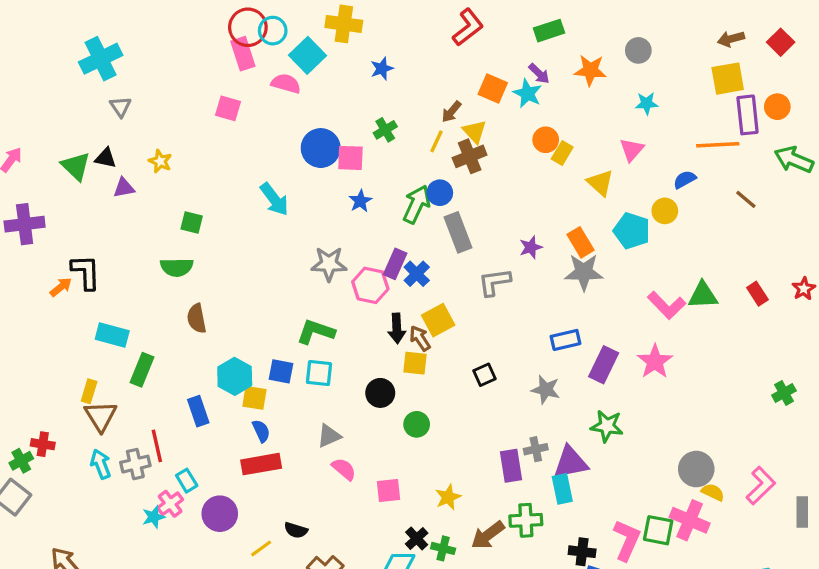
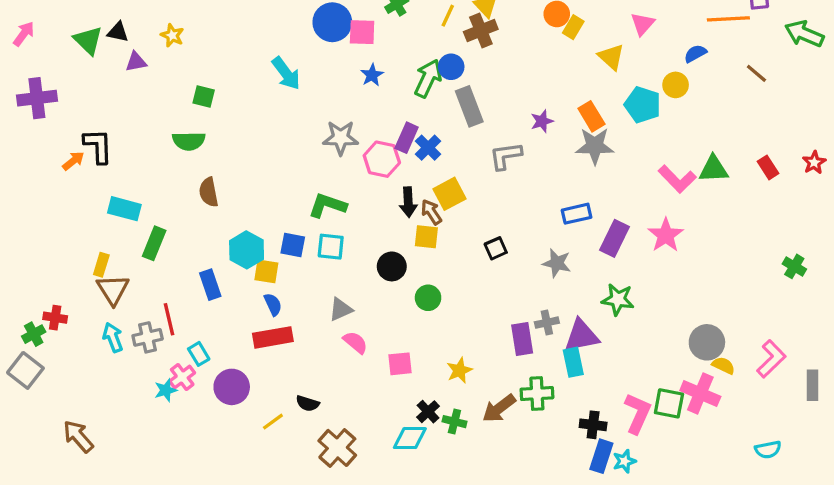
green cross: (784, 393) -> (794, 266), turned -30

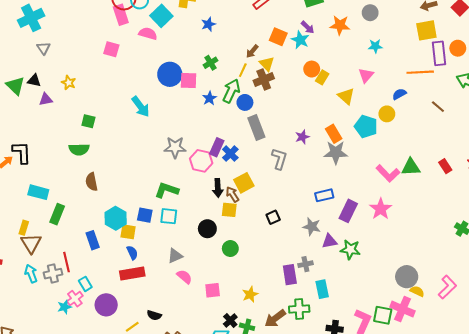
blue star: (372, 75) -> (209, 98), moved
green arrow: (428, 78) -> (231, 91), moved
gray L-shape: (506, 156) -> (279, 159), turned 115
purple triangle: (581, 336) -> (329, 241), moved, size x0.7

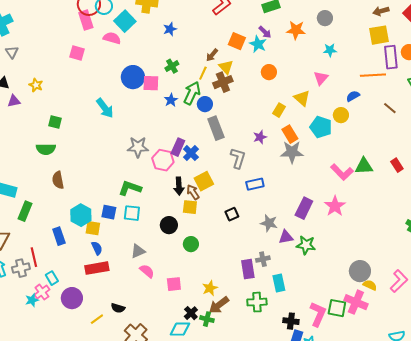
yellow rectangle: (322, 77) -> (279, 110), moved
blue rectangle: (324, 195) -> (255, 184), moved
brown arrow: (275, 318) -> (219, 305), moved

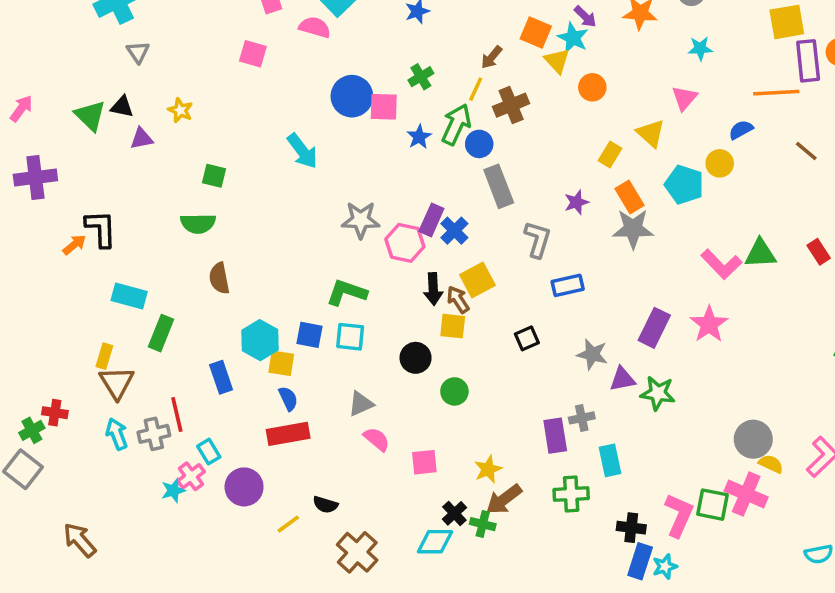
yellow triangle: (226, 67) -> (557, 61), moved

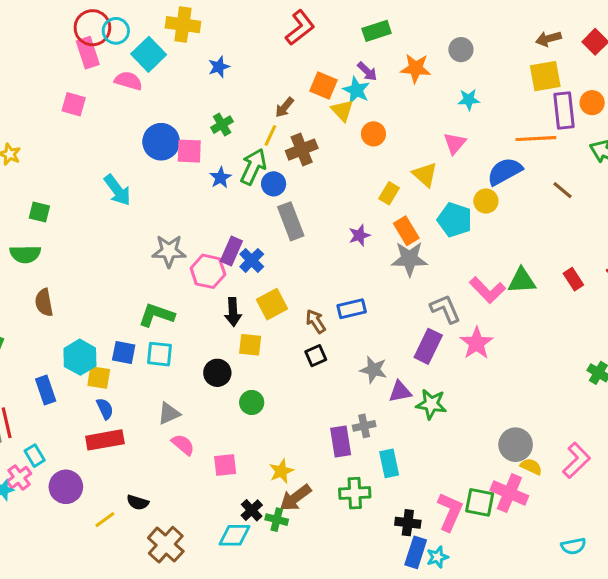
blue semicircle: (741, 130) -> (505, 171), size x1.6
gray L-shape: (538, 239) -> (445, 309), moved, turned -40
brown arrow: (458, 300) -> (316, 321), moved

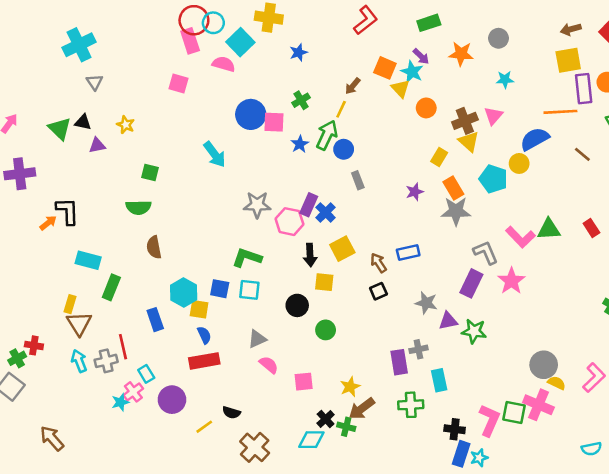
brown cross: (302, 150) -> (465, 121), moved
gray rectangle: (291, 221) -> (358, 180), size x0.6

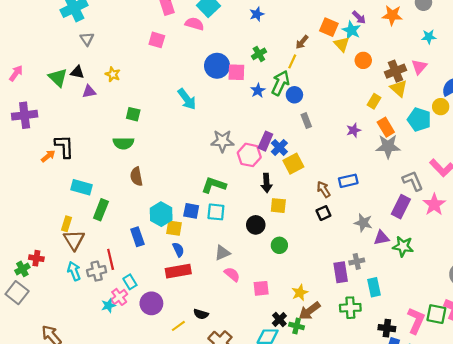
yellow square: (342, 249) -> (293, 164), moved

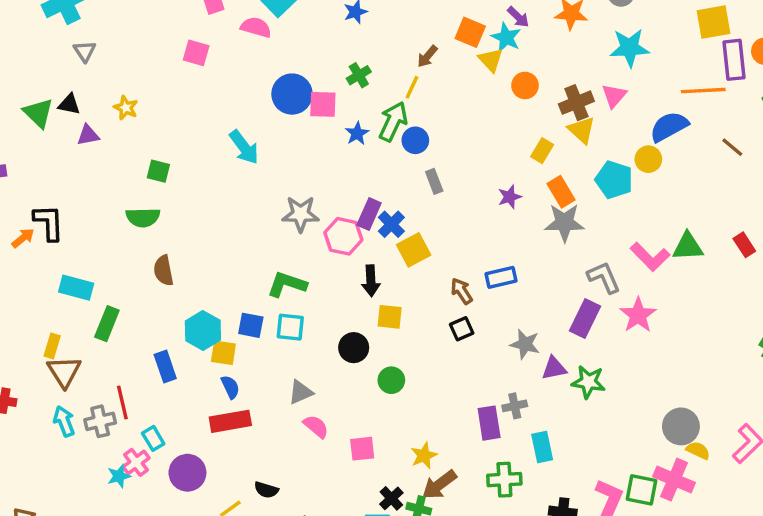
cyan star: (429, 37) -> (630, 48), size x1.6

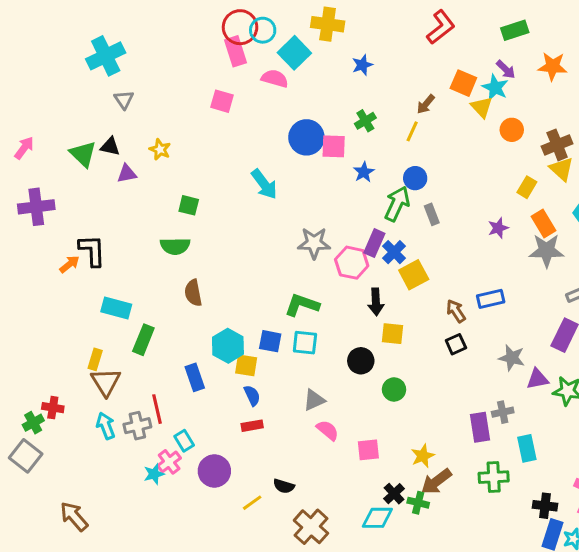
green arrow: (393, 121) -> (397, 204), moved
red rectangle: (230, 421) -> (252, 426), size x0.6

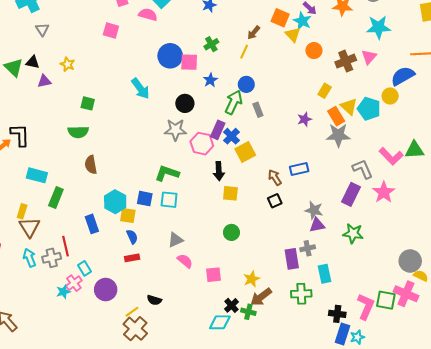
yellow triangle: (562, 169) -> (349, 107), moved
black circle: (361, 361) -> (185, 103), moved
purple triangle: (537, 379) -> (317, 225), moved
brown cross: (311, 527) -> (135, 329), moved

